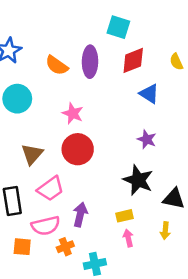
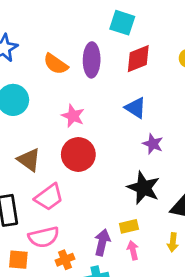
blue triangle: (149, 94) -> (136, 108), moved
brown triangle: (32, 154) -> (29, 160), turned -35
purple arrow: (80, 215) -> (102, 242), moved

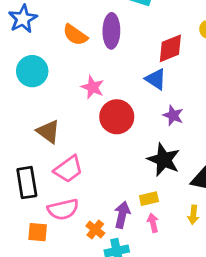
red diamond: (138, 59) -> (170, 48), moved
red circle: (78, 154) -> (117, 117), moved
orange cross: (65, 260) -> (95, 229), moved, turned -30

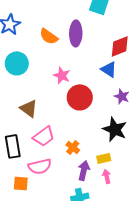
orange cross: (95, 229) -> (73, 147), moved

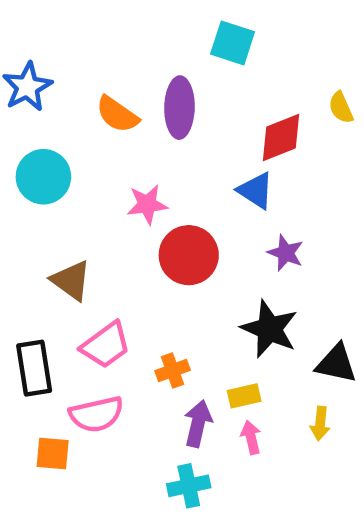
pink star: (62, 75) -> (147, 204), turned -30
orange cross: (73, 147) -> (173, 370), turned 32

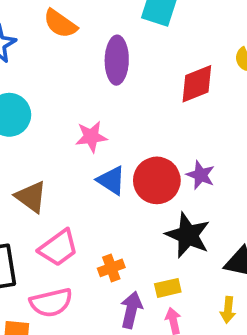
orange semicircle: (117, 114) -> (60, 24), moved
blue triangle: (256, 191) -> (111, 180), moved
red circle: (189, 255) -> (157, 180), moved

